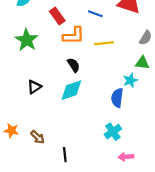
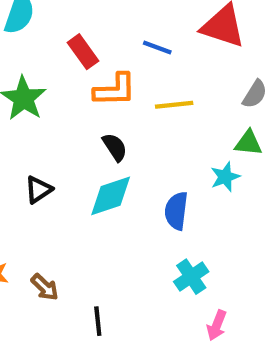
blue semicircle: (117, 98) -> (176, 211), moved
pink arrow: (126, 157) -> (217, 325), turned -64

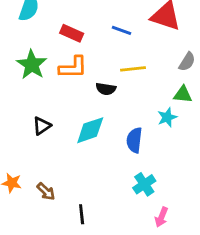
red rectangle: (83, 52) -> (72, 33), turned -30
orange L-shape: (115, 90) -> (73, 67), moved
black semicircle: (115, 147) -> (106, 89), moved, turned 132

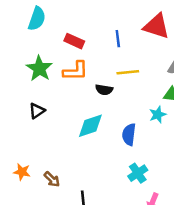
blue line: (122, 30) -> (118, 39), turned 63
black triangle: (42, 126) -> (37, 111), moved

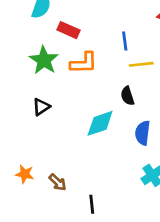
blue line: (118, 39) -> (125, 41), moved
red rectangle: (74, 41) -> (69, 30), moved
black semicircle: (104, 90) -> (128, 96), moved, turned 63

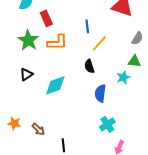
red rectangle: (69, 30) -> (46, 18), turned 42
yellow line: (141, 64) -> (99, 43), turned -42
cyan diamond: (100, 123) -> (55, 85), moved

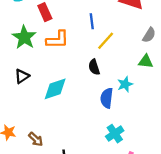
cyan star: (123, 77) -> (125, 84), moved

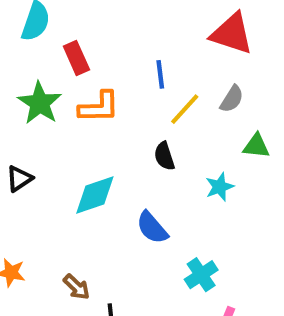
gray semicircle: (149, 35) -> (232, 99), moved
black triangle: (22, 76) -> (19, 179), moved
blue semicircle: (107, 98) -> (152, 228), moved, turned -48
brown arrow: (36, 139) -> (76, 287), moved

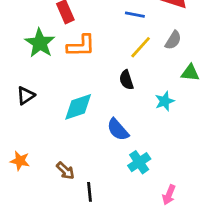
blue line: (160, 74) -> (135, 15), moved, turned -72
cyan cross: (201, 275) -> (139, 162), moved

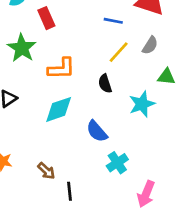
orange L-shape: (81, 46) -> (61, 69), moved
cyan star: (165, 101) -> (142, 104), size x1.4
pink arrow: (169, 195) -> (146, 194), size x1.4

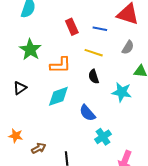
red rectangle: (46, 18) -> (72, 27), moved
yellow line: (119, 52) -> (94, 53), moved, turned 66
cyan star: (142, 104) -> (122, 92), turned 30
brown arrow: (46, 171) -> (39, 148), moved, turned -72

